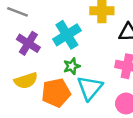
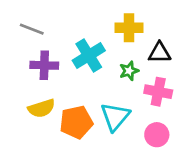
purple cross: (28, 43) -> (44, 65), turned -30
green star: (72, 66) -> (129, 71), moved

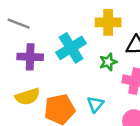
cyan triangle: (115, 117) -> (95, 104), size x0.6

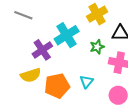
yellow cross: (108, 22) -> (97, 14), turned -30
purple cross: (30, 57) -> (42, 50), moved, turned -36

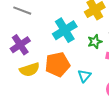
purple cross: (42, 50) -> (20, 45), moved
orange pentagon: (57, 86) -> (58, 64), moved

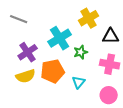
green star: (95, 42) -> (81, 52), moved
purple cross: (20, 45) -> (28, 52), moved

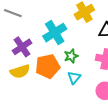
green star: (81, 52) -> (71, 56), moved

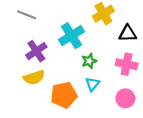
orange pentagon: (48, 66) -> (64, 95), moved

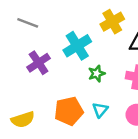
yellow semicircle: (34, 77) -> (23, 120), moved
cyan triangle: (92, 84) -> (100, 110), moved

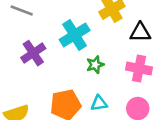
cyan triangle: (100, 110) -> (99, 103), turned 42

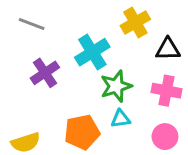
green star: (95, 65) -> (116, 86), size x1.5
cyan triangle: (99, 103) -> (121, 119), moved

